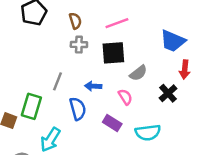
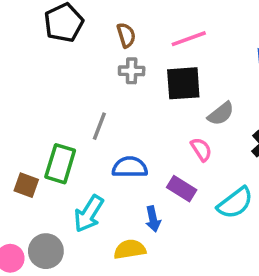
blue arrow: (93, 86) -> (153, 219), moved, turned -105
blue semicircle: (78, 109) -> (130, 167), turned -75
cyan semicircle: (148, 132) -> (235, 203), turned -30

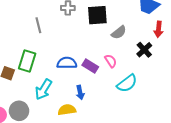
gray line: (99, 126) -> (38, 25), moved, turned -35
pink semicircle: (201, 149) -> (111, 61), moved
purple rectangle: (182, 189) -> (90, 66), moved

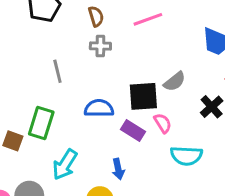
black square: (97, 15) -> (143, 96), moved
blue semicircle: (67, 63) -> (99, 108), moved
cyan semicircle: (127, 83) -> (186, 156), turned 40

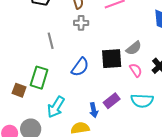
blue semicircle: (99, 108) -> (80, 67), turned 126
pink semicircle: (163, 123) -> (136, 70), moved
purple rectangle: (133, 130) -> (112, 101), moved, turned -70

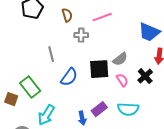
gray cross: (81, 23) -> (81, 35), moved
gray line: (51, 41) -> (51, 54), moved
green rectangle: (39, 78) -> (30, 87), turned -55

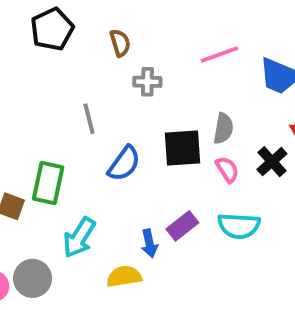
pink line: (102, 17) -> (219, 55), moved
gray semicircle: (120, 59) -> (223, 128), turned -42
green rectangle: (30, 87) -> (48, 183), turned 50

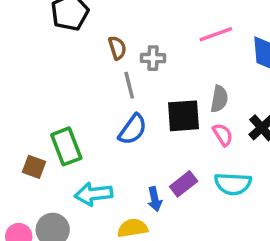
brown semicircle: (120, 43) -> (117, 48), moved
gray line: (89, 119) -> (129, 85), moved
green rectangle: (48, 183) -> (66, 146), turned -33
cyan arrow: (79, 238) -> (93, 194), turned 51

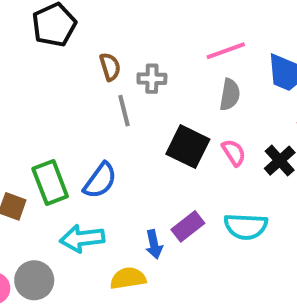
gray semicircle: (219, 99) -> (230, 95), moved
black square: (184, 116) -> (188, 147), turned 30
blue semicircle: (133, 129) -> (100, 180), moved
pink semicircle: (223, 135) -> (234, 153), moved

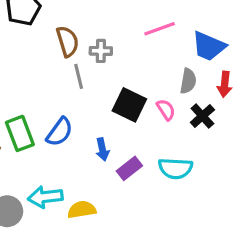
brown semicircle: (110, 67) -> (68, 41), size x1.4
gray semicircle: (230, 95) -> (188, 81), moved
cyan arrow: (82, 238) -> (45, 197), moved
blue arrow: (154, 244) -> (102, 149), moved

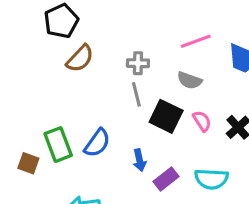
brown semicircle: (68, 41) -> (80, 58), moved, turned 60
gray line: (79, 76) -> (136, 94), moved
gray semicircle: (188, 81) -> (190, 80), moved, turned 100

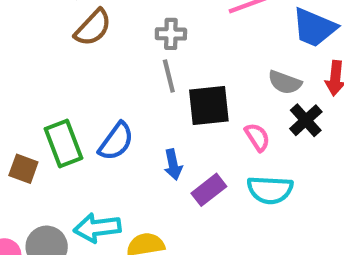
gray semicircle: (190, 80) -> (285, 82), moved
black square: (166, 116) -> (209, 106), turned -32
pink semicircle: (202, 121) -> (257, 137), moved

